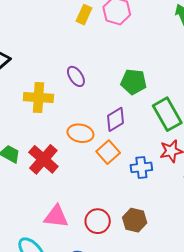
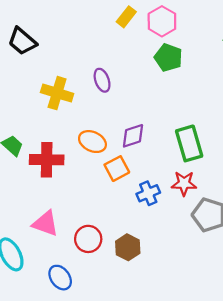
green pentagon: (134, 82) -> (168, 58), moved
red cross: (43, 159) -> (47, 160), turned 36
blue cross: (141, 167) -> (148, 193), turned -30

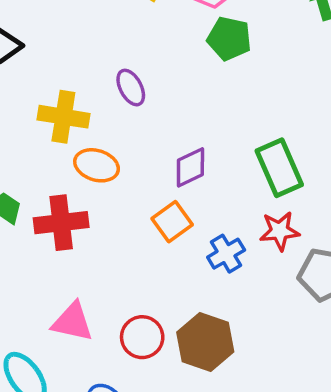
orange ellipse: (92, 142) -> (97, 165), moved
brown hexagon: (128, 247) -> (205, 342), size x1.4

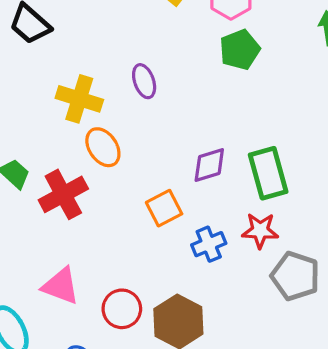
green pentagon: (229, 38) -> (240, 50), turned 30
orange ellipse: (97, 165) -> (103, 147), turned 30
purple diamond: (190, 167) -> (209, 165), moved
red cross: (61, 223) -> (63, 194), turned -30

